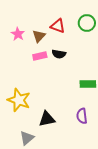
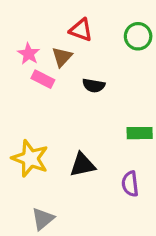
red triangle: (58, 26) -> (81, 30), moved
pink rectangle: (40, 56) -> (43, 79), moved, turned 40
black triangle: (47, 119) -> (83, 165), moved

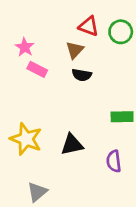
red triangle: (81, 30) -> (89, 26), moved
brown triangle: (62, 57) -> (75, 50), moved

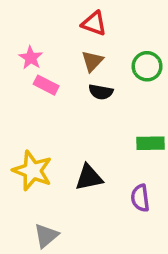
red triangle: (89, 26) -> (94, 23), moved
green circle: (121, 32) -> (147, 66), moved

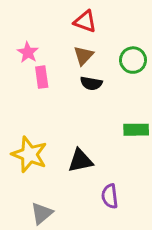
pink rectangle: (46, 85) -> (42, 77), turned 55
purple semicircle: (140, 198) -> (110, 196), moved

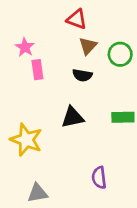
brown triangle: (84, 55) -> (88, 46), moved
black triangle: (80, 161) -> (72, 117), moved
gray triangle: (42, 213) -> (37, 193), turned 30

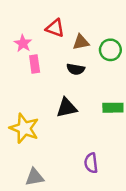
red triangle: (77, 19) -> (55, 28), moved
brown triangle: (88, 46) -> (81, 42), turned 36

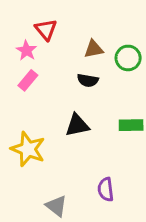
red triangle: (55, 28) -> (46, 30), moved, turned 30
pink rectangle: (35, 64) -> (28, 80), moved, turned 48
gray triangle: (35, 177) -> (56, 206), moved, turned 48

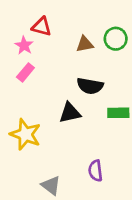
red triangle: (46, 30) -> (42, 27), turned -35
green circle: (128, 58) -> (116, 39), moved
black semicircle: (88, 80) -> (90, 86), moved, size x1.4

